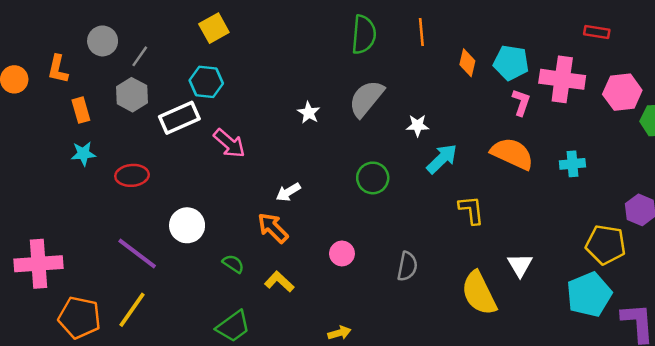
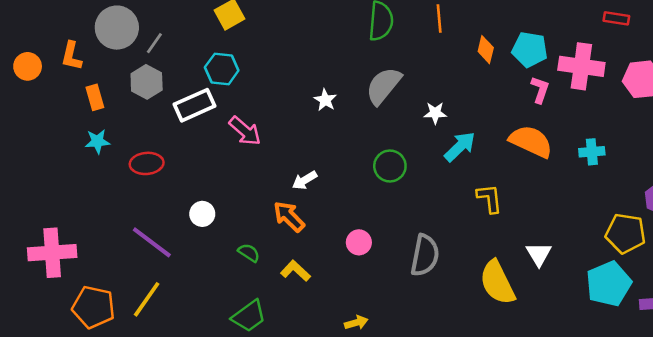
gray circle: (103, 41) -> (117, 28), size x1.4
white circle: (187, 225) -> (202, 214), size x0.7
gray semicircle: (407, 266) -> (425, 255), size x1.4

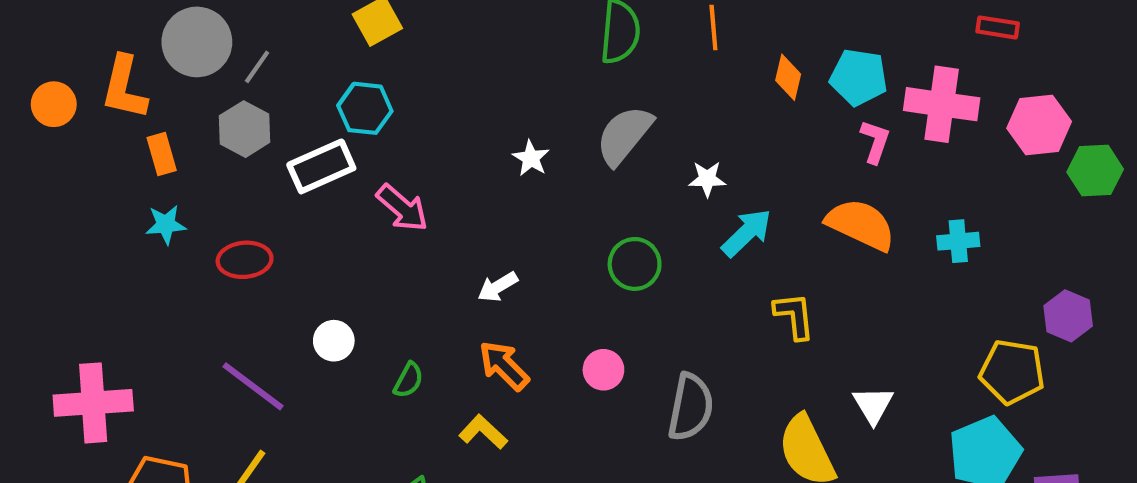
orange L-shape: (72, 56) -> (124, 88), size x1.4
orange arrow: (289, 216) -> (504, 366), moved
pink circle: (359, 242) -> (603, 370), moved
green semicircle: (249, 253) -> (408, 380), moved, turned 85

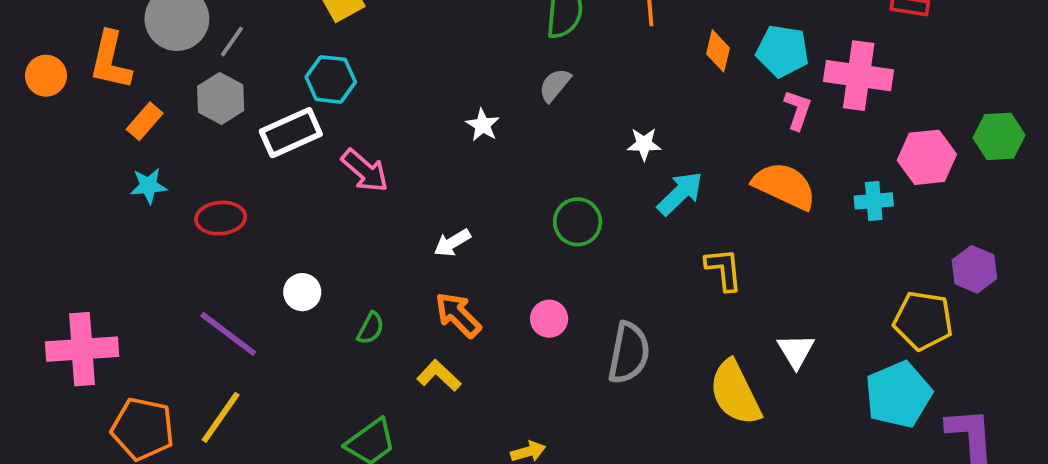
pink hexagon: (1039, 125) -> (927, 157), moved
gray semicircle: (624, 135) -> (555, 85), moved, size x0.6
orange rectangle: (162, 154) -> (145, 121), turned 57

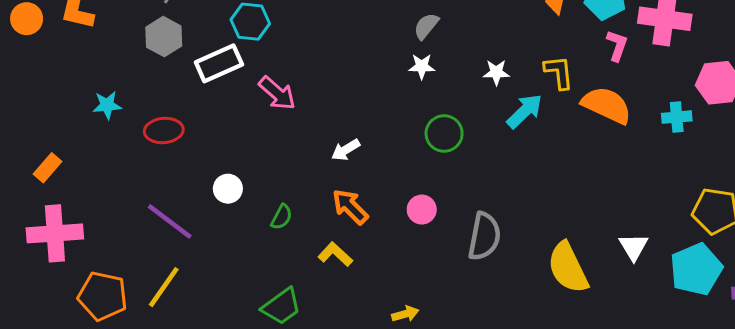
orange rectangle: (145, 121) -> (47, 168), moved
white star: (483, 125) -> (422, 66), moved, turned -30
yellow L-shape: (724, 269) -> (559, 72), moved
white triangle: (796, 351) -> (633, 247), moved

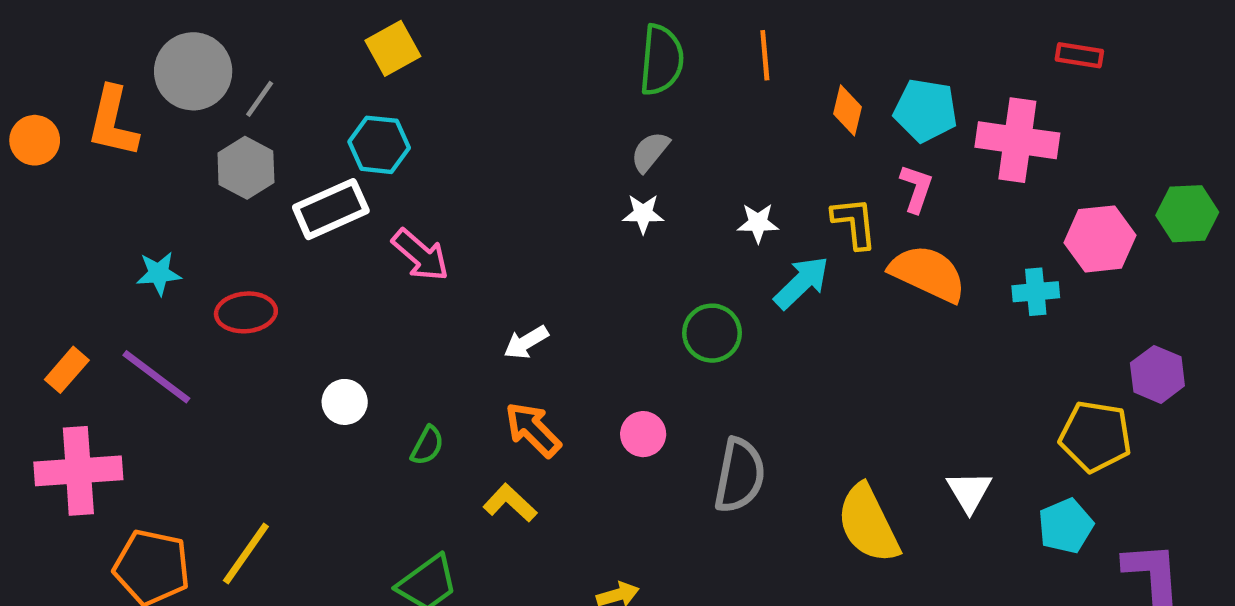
pink L-shape: (617, 46) -> (916, 188), moved
green circle: (444, 133) -> (712, 333), moved
purple line: (170, 221) -> (156, 377), moved
cyan pentagon: (696, 269) -> (1066, 526), size x0.7

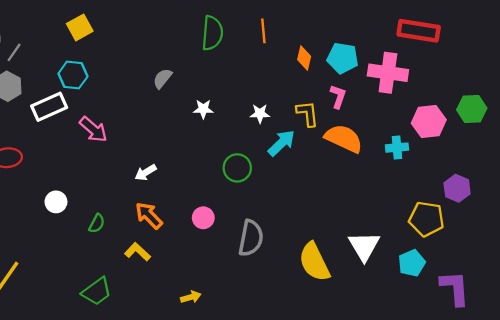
red rectangle: (1079, 55) -> (419, 31), size x1.8
gray semicircle: (650, 152) -> (162, 78), moved
white triangle: (969, 492) -> (364, 246), size x1.4

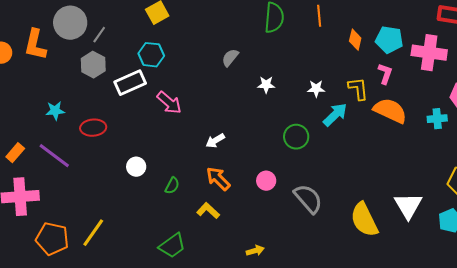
gray semicircle: (251, 238) -> (308, 199), turned -52

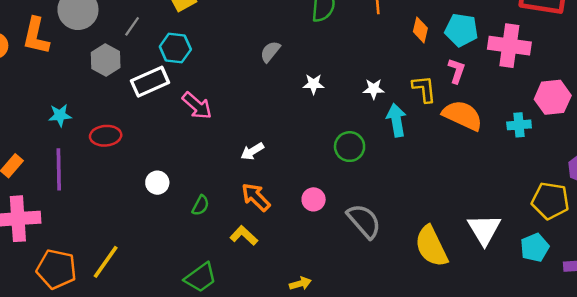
gray line: (99, 35) -> (132, 26), moved
cyan arrow: (335, 115) -> (396, 120), turned -56
purple line: (54, 156) -> (59, 169), turned 52

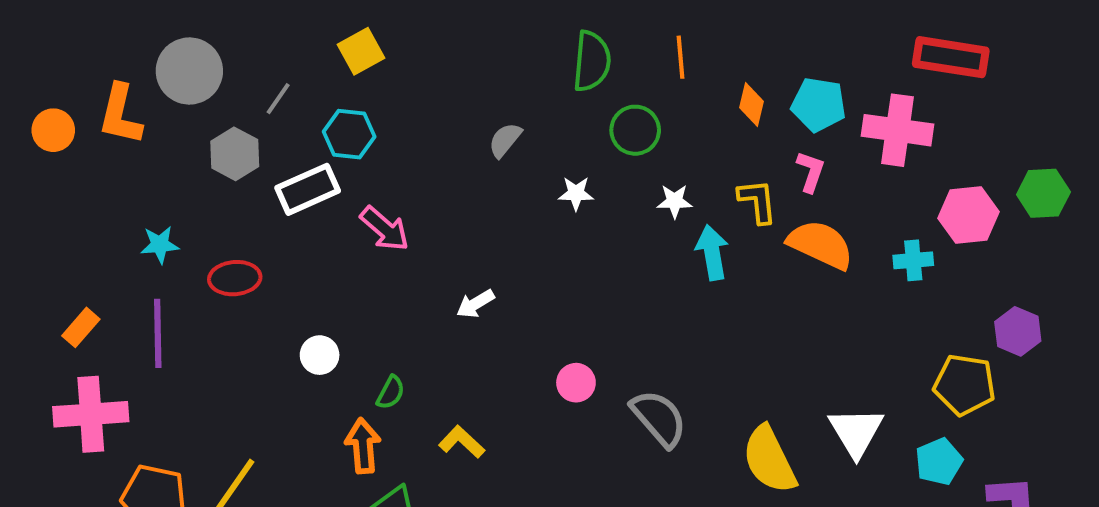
green circle: (350, 147) -> (635, 130), moved
orange arrow: (256, 197) -> (363, 446), moved, turned 40

